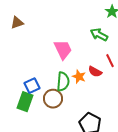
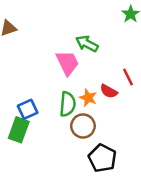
green arrow: (99, 35) -> (87, 44), moved
brown circle: (53, 99) -> (83, 126), moved

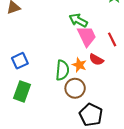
pink trapezoid: (68, 63) -> (87, 36), moved
red line: (128, 77) -> (112, 39), moved
blue square: (28, 109) -> (20, 61), moved

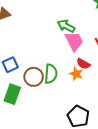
orange star: (79, 65) -> (76, 74), moved
brown circle: (75, 88) -> (34, 77), moved

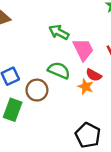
green arrow: (66, 26) -> (59, 32), moved
green semicircle: (51, 74) -> (59, 70), moved, turned -72

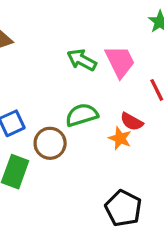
pink trapezoid: (83, 50) -> (120, 62), moved
green semicircle: (59, 70) -> (82, 115), turned -40

